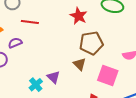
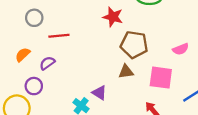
brown pentagon: (91, 43) -> (134, 45), turned 30
brown triangle: (80, 64) -> (126, 72), turned -40

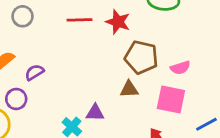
red line: (59, 36) -> (79, 20), moved
pink semicircle: (181, 49) -> (180, 68), moved
purple triangle: (99, 93) -> (95, 113), turned -35

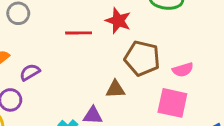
red line: (79, 20) -> (79, 33), moved
brown triangle: (129, 89) -> (115, 89), moved

